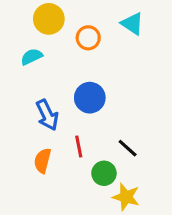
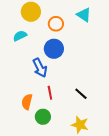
blue circle: (90, 98) -> (54, 49), moved
blue arrow: (47, 115) -> (40, 68), moved
green circle: (104, 173) -> (43, 117), moved

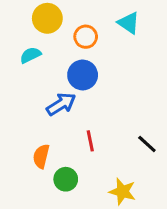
blue arrow: (40, 68) -> (61, 104), turned -96
red line: (50, 93) -> (90, 141), moved
black line: (81, 94) -> (147, 144), moved

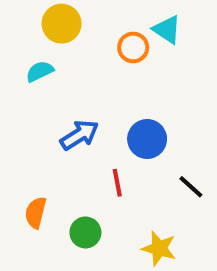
orange circle: (86, 37) -> (133, 47), moved
blue circle: (83, 75) -> (147, 139), moved
orange semicircle: (41, 156) -> (36, 213), moved

